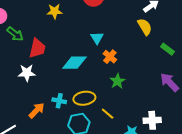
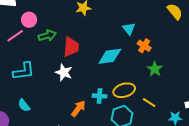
green arrow: (15, 34) -> (47, 35), turned -48
white star: (27, 73) -> (64, 72), turned 30

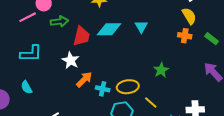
orange cross: (144, 46) -> (185, 36), moved, turned -32
cyan diamond: (110, 56) -> (109, 29), moved
orange arrow: (78, 108) -> (84, 79), moved

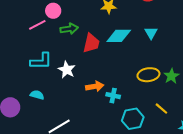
white star: (71, 60) -> (67, 70), moved
orange arrow: (84, 79) -> (95, 86), turned 36
cyan semicircle: (26, 87) -> (37, 95), turned 136
yellow ellipse: (128, 87) -> (148, 75), moved

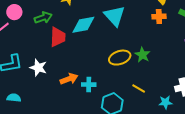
green arrow: (69, 29) -> (43, 18), moved
cyan triangle: (151, 33) -> (115, 16), size x1.6

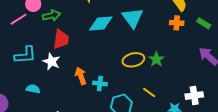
green arrow: (43, 18) -> (51, 16), moved
red trapezoid: (58, 37) -> (61, 39), moved
orange arrow: (69, 79) -> (81, 76), turned -96
cyan semicircle: (14, 98) -> (33, 89), moved

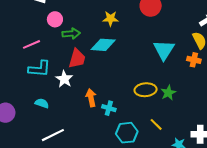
cyan triangle: (133, 18) -> (164, 50), moved
pink line: (19, 19) -> (31, 44), moved
cyan diamond: (101, 23) -> (103, 45), moved

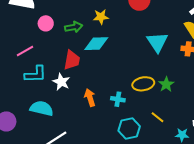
green arrow: (71, 34) -> (74, 27), moved
cyan semicircle: (42, 103) -> (42, 108), size x1.6
cyan cross: (109, 108) -> (118, 99), moved

